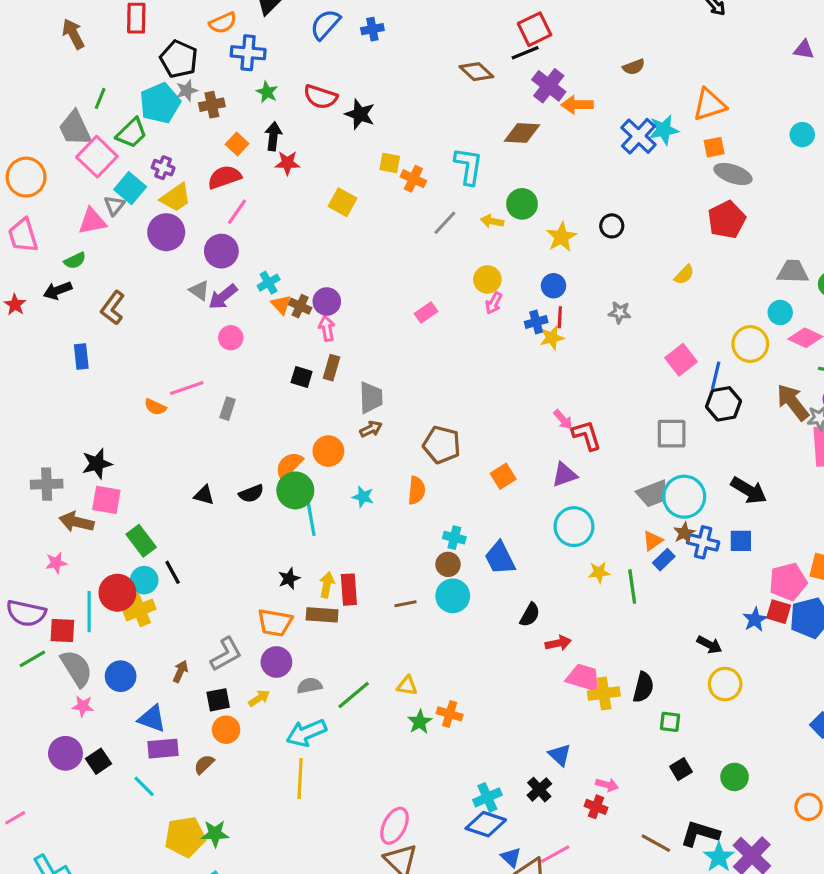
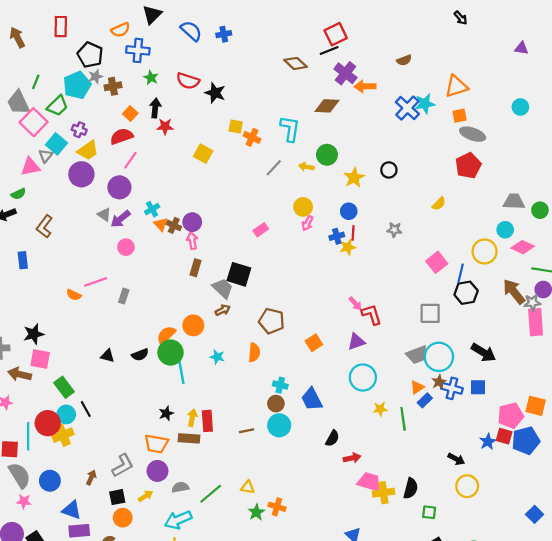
blue semicircle: (325, 24) -> (191, 31), turned 90
black square: (302, 377) -> (239, 274), moved, size x1.6
gray trapezoid: (371, 398) -> (223, 288), turned -45

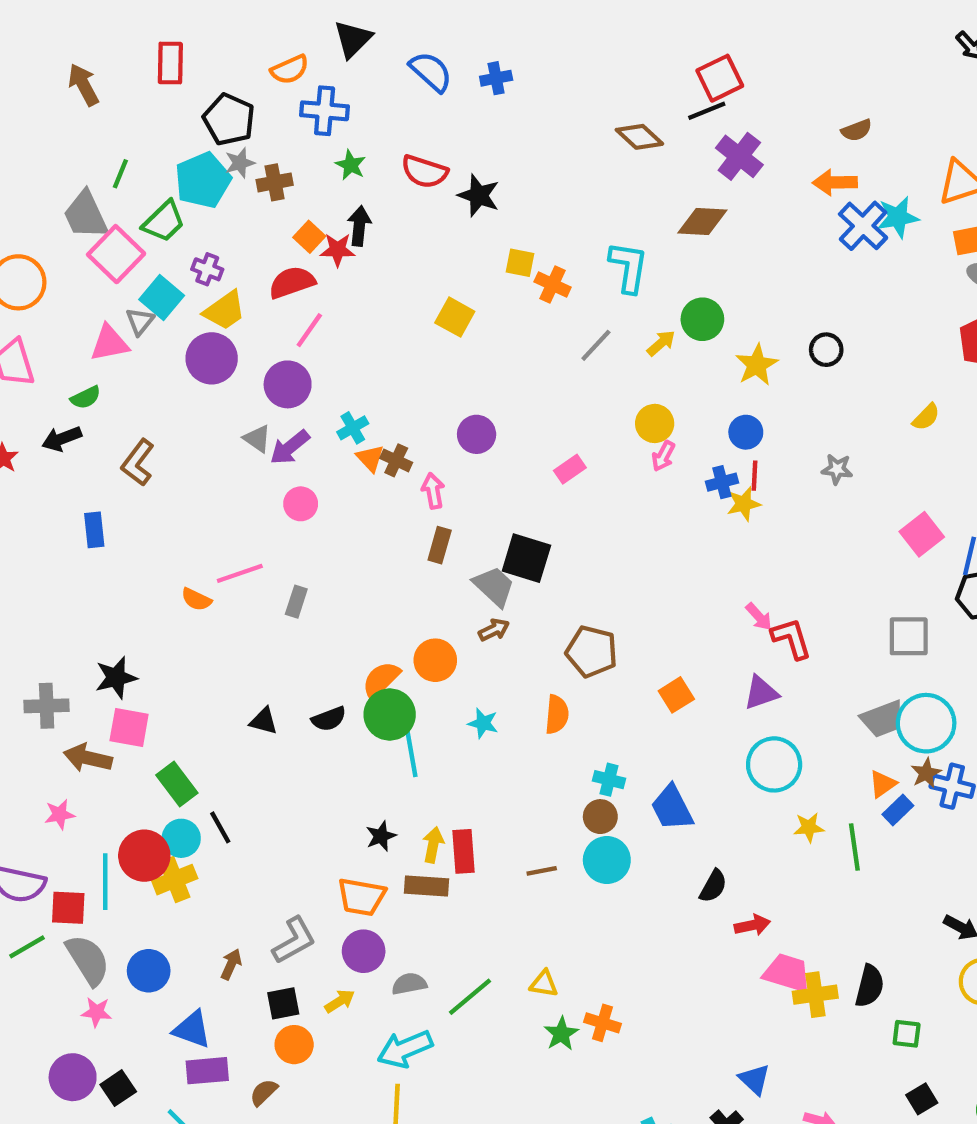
orange arrow: (365, 86) -> (835, 182), moved
red star: (165, 127) -> (338, 250), moved
yellow arrow: (306, 167) -> (661, 343), turned 128
purple circle: (192, 222) -> (477, 434), moved

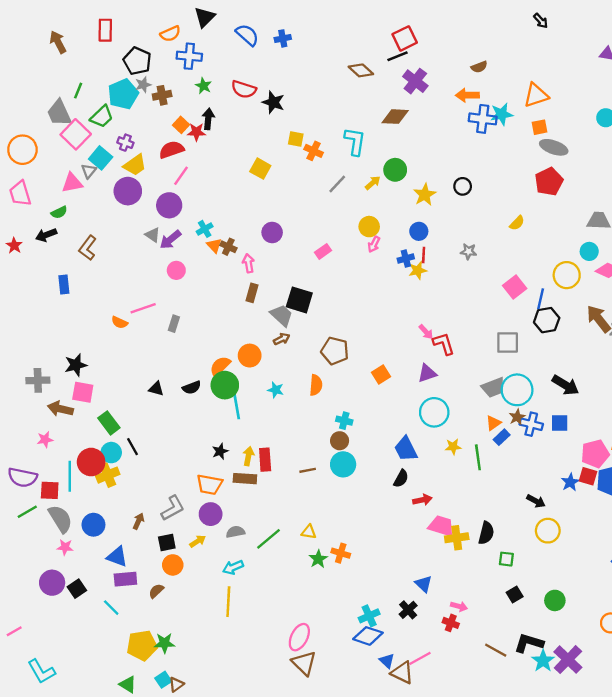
blue cross: (863, 226) -> (483, 119), turned -36
blue trapezoid: (672, 808) -> (406, 449), moved
cyan arrow: (405, 1049) -> (233, 567), size x0.7

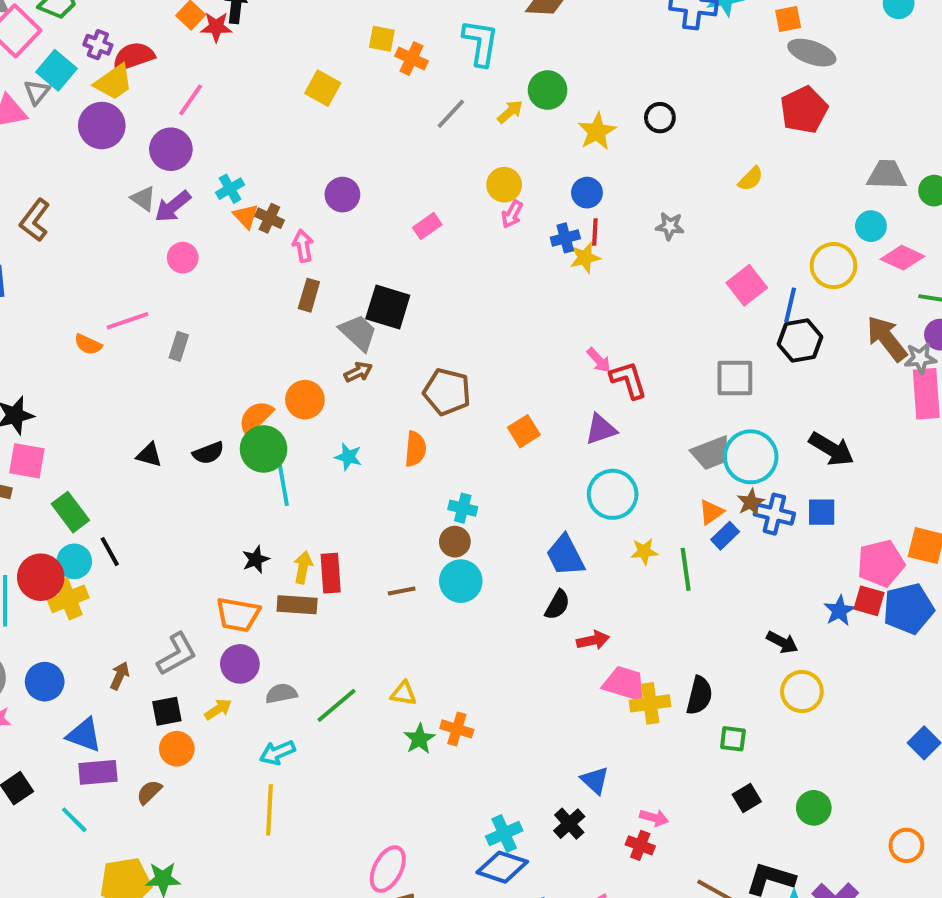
red semicircle: (172, 150) -> (133, 57), moved

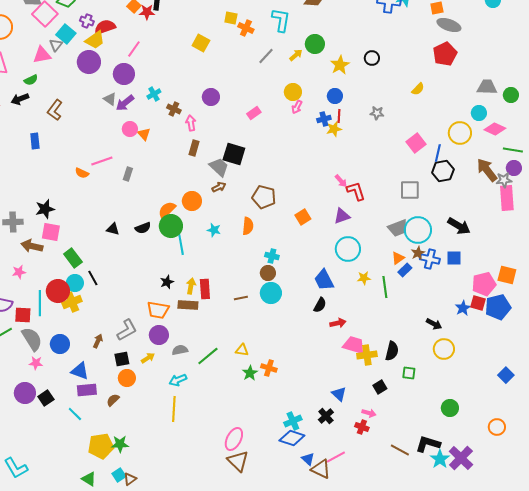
orange triangle: (246, 216) -> (144, 134), moved
black square: (747, 798) -> (380, 387), moved

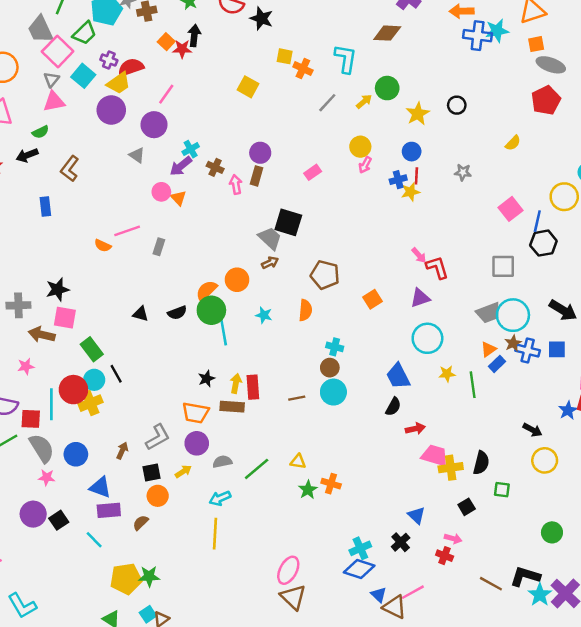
gray triangle: (56, 45) -> (51, 79), moved
purple arrow: (125, 103) -> (181, 166), moved
brown rectangle: (194, 148) -> (257, 176), moved

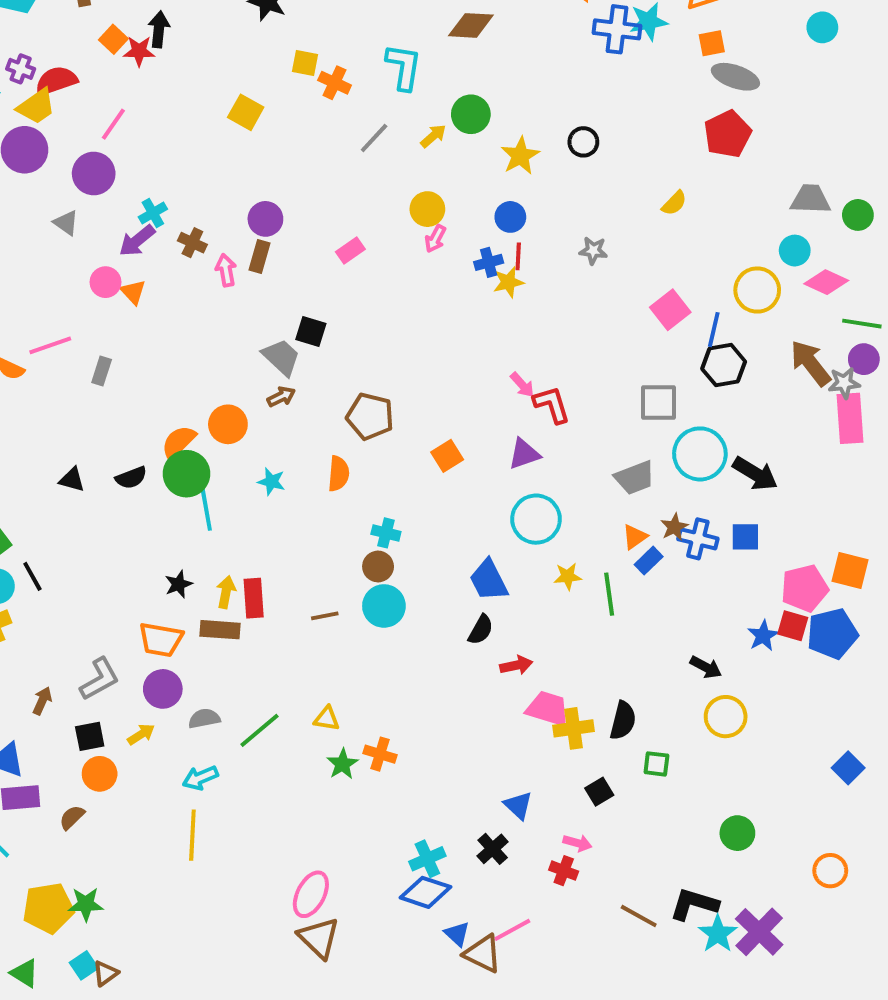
black square: (288, 222) -> (311, 331), size x0.7
cyan circle: (513, 315) -> (700, 454), moved

